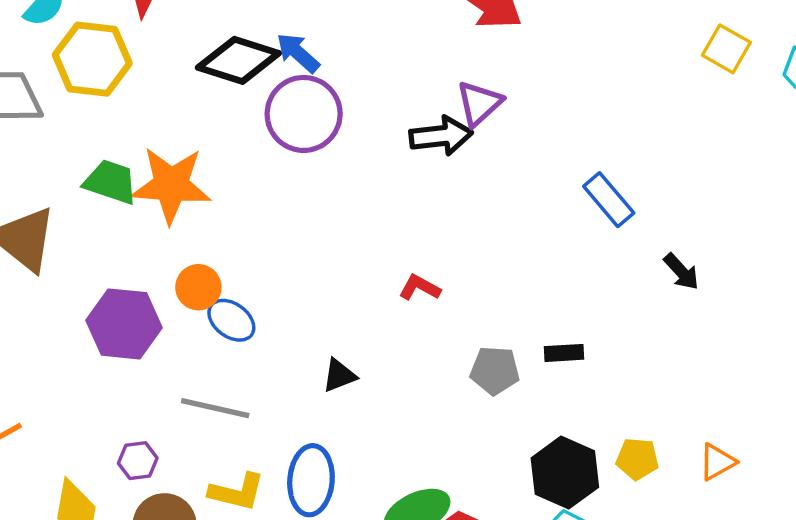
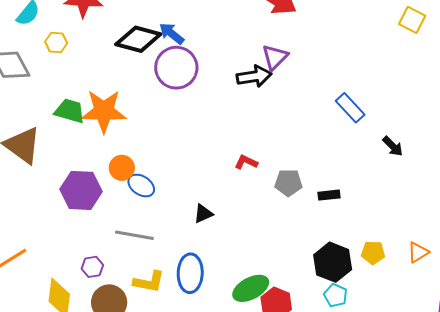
yellow hexagon: (92, 59) -> (56, 42), size x0.5
gray pentagon: (495, 370) -> (288, 183), moved

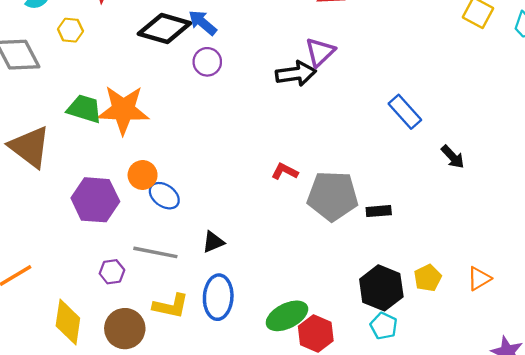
purple circle: (176, 68) -> (207, 62), size x0.6
gray pentagon: (288, 183) -> (333, 196), size x1.6
black triangle: (203, 214) -> (213, 242), moved
yellow pentagon: (373, 253) -> (428, 278), turned -30
purple hexagon: (92, 267) -> (112, 272), moved

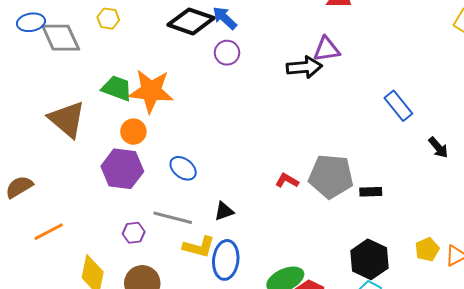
purple triangle: (320, 52) -> (327, 49), turned 32
red L-shape: (285, 171) -> (287, 181), moved
orange circle: (143, 175) -> (133, 132), moved
yellow pentagon: (428, 278) -> (427, 249), moved
yellow L-shape: (171, 306) -> (199, 247), moved

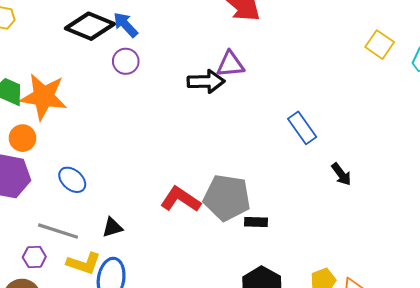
red L-shape: (287, 181) -> (180, 199), size x1.6
black rectangle: (371, 192) -> (256, 222), moved
purple hexagon: (134, 233) -> (34, 257), moved

